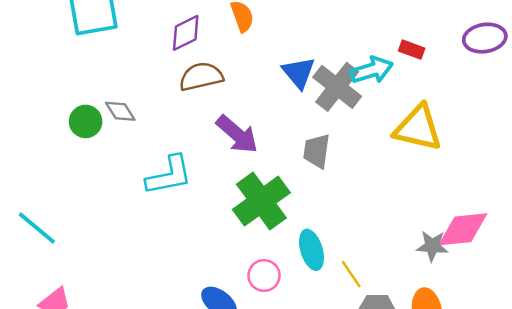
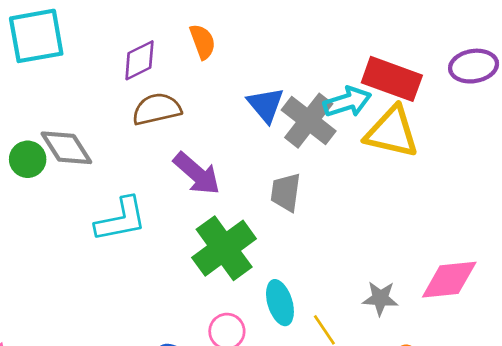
red rectangle: (412, 50) -> (392, 79), size x2.0
gray diamond: (120, 111) -> (66, 148), size x1.5
yellow triangle: (418, 128) -> (392, 132), moved
gray star: (432, 246) -> (380, 298), moved

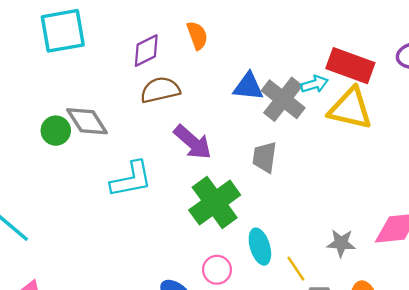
cyan arrow: (347, 102) -> (314, 84), size x0.7
blue triangle: (266, 105) -> (248, 86), turned -44

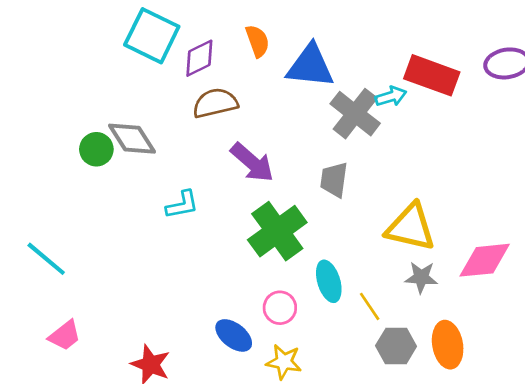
cyan square: (63, 31) -> (152, 36), moved, turned 36
blue triangle: (248, 86) -> (310, 66), moved, size x1.4
yellow triangle: (350, 109) -> (411, 227), moved
cyan L-shape: (131, 179) -> (182, 205), size x0.7

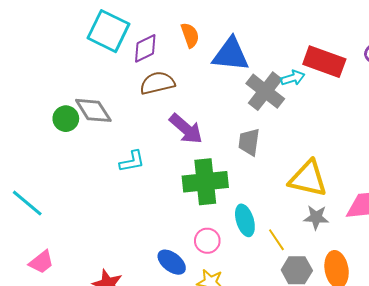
green cross: (277, 231) -> (205, 182), turned 30

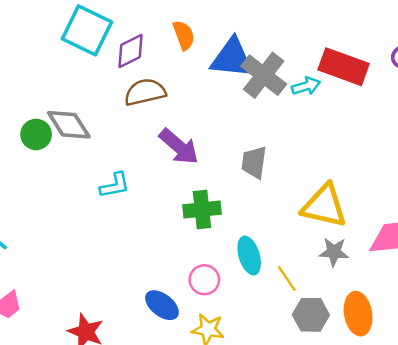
gray cross: (265, 91) -> (264, 75), moved
green cross: (205, 182) -> (202, 210), size x0.7

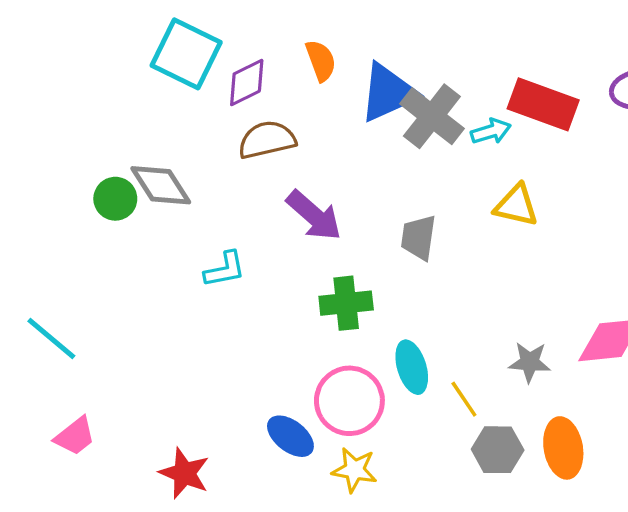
blue triangle: (232, 58) -> (388, 93), turned -30
yellow triangle: (324, 206) -> (516, 205), moved, size x0.7
pink circle: (204, 280) -> (349, 401), size x1.6

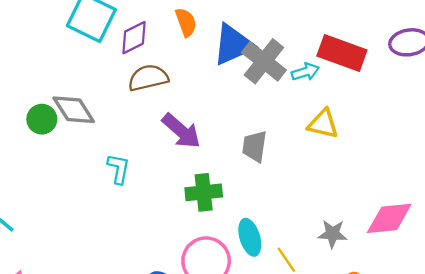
cyan L-shape: (225, 269) -> (119, 169), turned -68

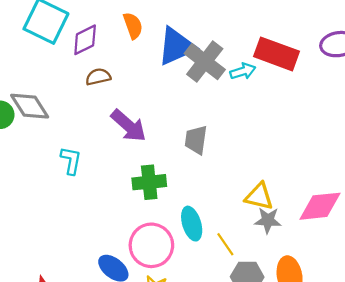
brown semicircle: (148, 78) -> (98, 77), size x0.7
yellow triangle: (323, 124) -> (259, 196), moved

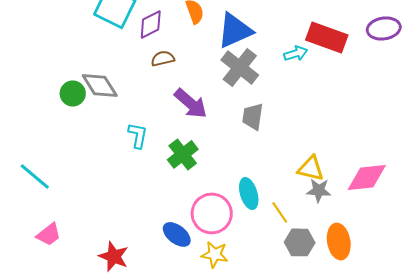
gray cross: (205, 62) -> (240, 67), moved
green cross: (149, 182) -> (183, 154), moved, turned -32

